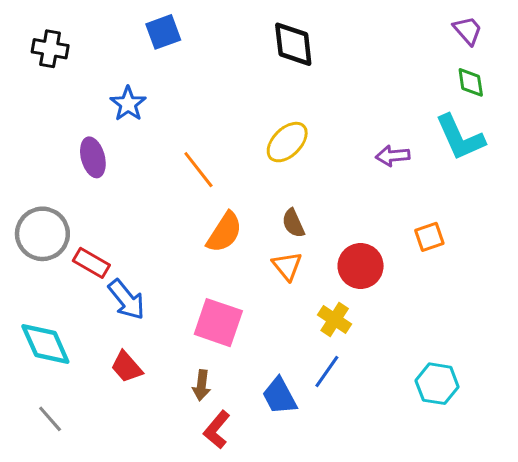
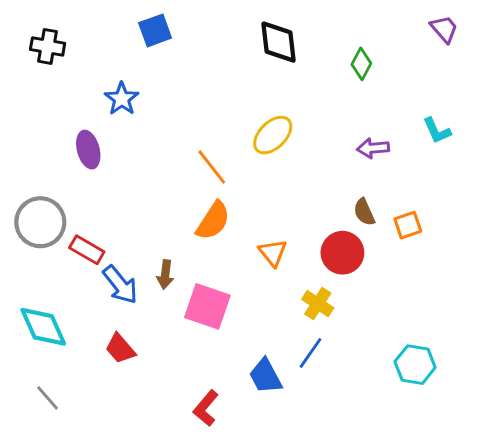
green diamond: (471, 82) -> (361, 64), moved, turned 36
cyan L-shape: (460, 137) -> (437, 131), size x0.6
orange line: (198, 170) -> (212, 167), moved
brown semicircle: (293, 223) -> (364, 212), moved
brown arrow: (201, 385) -> (165, 274), moved

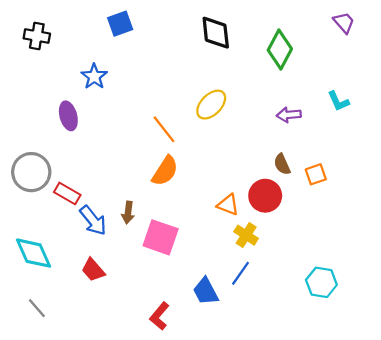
green diamond: (361, 64) -> (280, 49), size x1.6
orange triangle: (273, 253) -> (228, 205), moved, turned -30

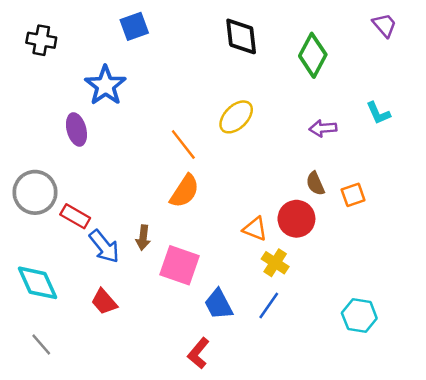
blue star: (94, 76) -> (105, 85), size x1.4
blue trapezoid: (206, 291) -> (219, 304), moved
red L-shape: (159, 316) -> (198, 353), moved

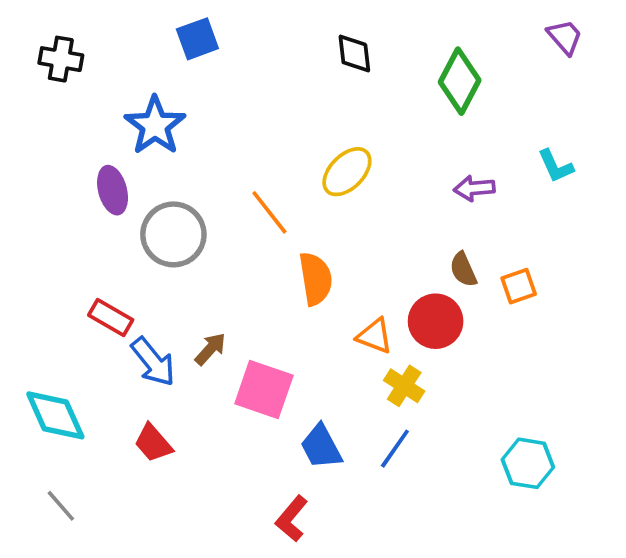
black diamond: (241, 36) -> (354, 54), size x0.7
orange semicircle: (185, 191) -> (316, 279), moved, turned -42
gray circle: (35, 192) -> (173, 234), moved
brown arrow: (143, 238) -> (210, 349), turned -145

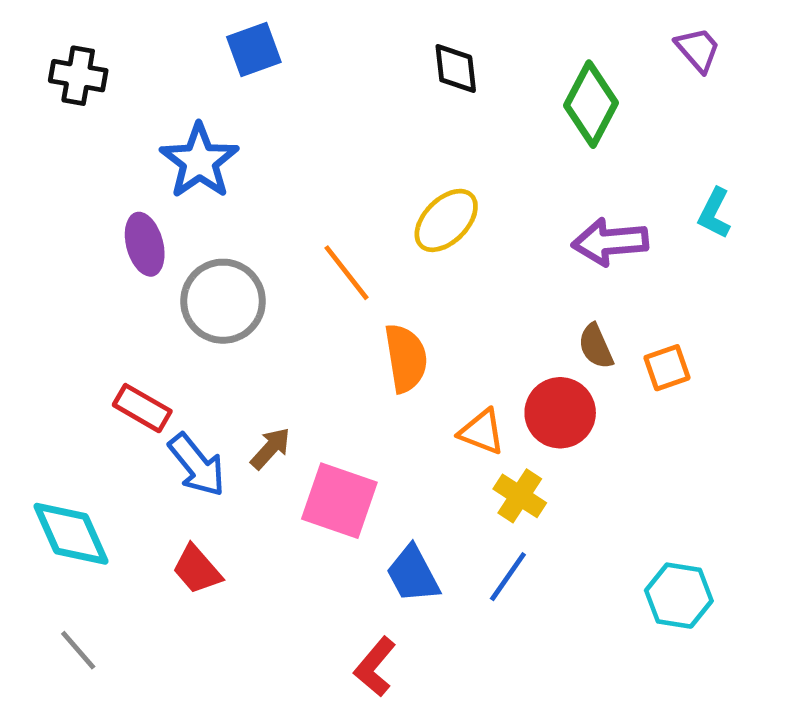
purple trapezoid: (565, 37) -> (698, 50), moved
cyan L-shape: (556, 166) -> (714, 213), turned 51
purple arrow: (474, 188) -> (610, 242), size x1.4

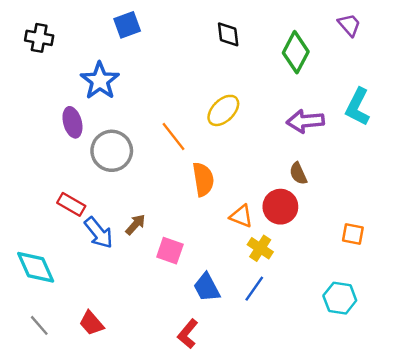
cyan L-shape: (714, 213) -> (358, 107), size x1.5
orange square: (667, 368) -> (353, 234), moved, turned 30
pink square: (339, 501) -> (170, 251), size x0.7
red trapezoid: (197, 569) -> (91, 323), moved

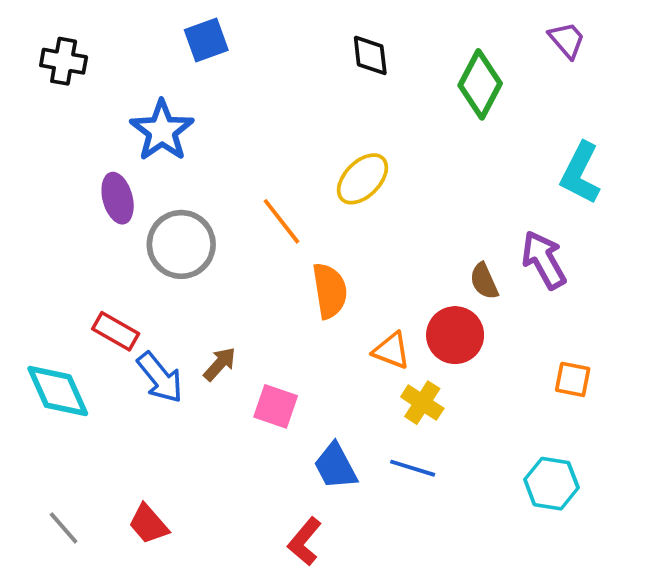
purple arrow: (305, 121) -> (544, 260), moved, turned 66
cyan diamond: (36, 267) -> (58, 391), moved
blue line: (254, 289) -> (413, 468), turned 72

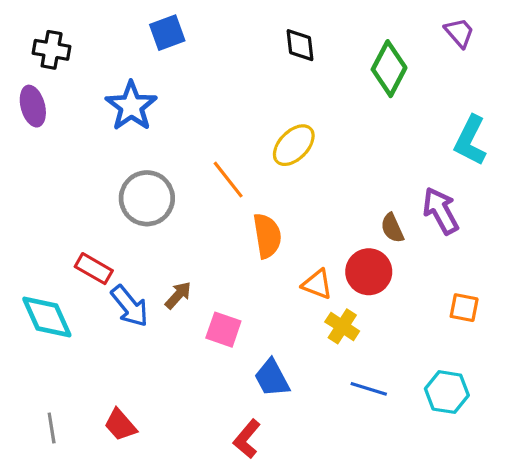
purple ellipse: (118, 198) -> (33, 106), moved
blue line: (413, 468) -> (369, 389), moved
gray line: (64, 528) -> (52, 428), turned 32

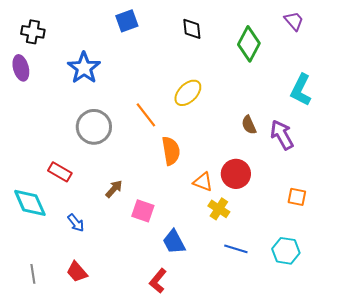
blue square: (167, 33) -> (127, 21), moved
brown semicircle: (392, 228) -> (249, 125), moved
blue arrow: (130, 306) -> (76, 223), moved, size x0.7

